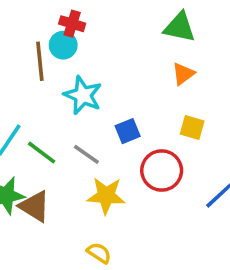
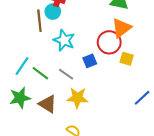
orange triangle: (183, 74) -> (122, 28), size x1.5
red circle: (162, 170) -> (109, 42), moved
brown triangle: (35, 206) -> (48, 104), moved

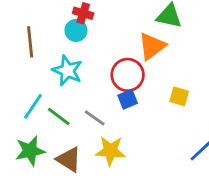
brown line: (39, 21) -> (30, 42), moved
orange triangle: (122, 28) -> (152, 46), moved
cyan star: (64, 40) -> (67, 71), moved
red circle: (109, 42) -> (128, 75), moved

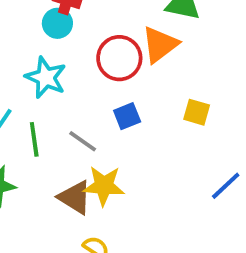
red circle: (128, 75) -> (119, 58), moved
green line: (59, 116) -> (34, 139), turned 45
brown triangle: (69, 159) -> (75, 197), moved

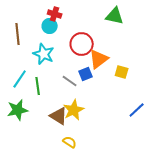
orange triangle: (160, 45) -> (99, 59), moved
gray line: (83, 141) -> (70, 81), moved
yellow star: (104, 186) -> (74, 110), turned -30

